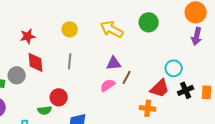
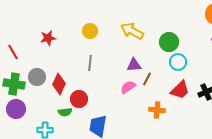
green circle: (149, 22) -> (169, 42), moved
red diamond: (36, 62) -> (59, 84), moved, turned 30
cyan circle: (174, 68) -> (178, 62), moved
orange cross: (148, 108) -> (157, 110), moved

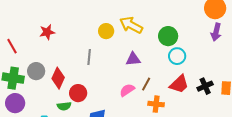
yellow circle: (90, 31) -> (106, 31), moved
brown line: (147, 79) -> (146, 84), moved
pink semicircle: (128, 87) -> (127, 90), moved

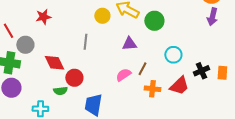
green circle: (168, 36) -> (154, 21), moved
cyan circle: (177, 56) -> (173, 55), moved
gray circle: (36, 71) -> (25, 45), moved
red diamond: (58, 78) -> (54, 63), turned -50
red trapezoid: (179, 84) -> (179, 86), moved

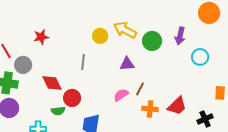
purple arrow: (212, 17) -> (180, 36), moved
cyan circle: (173, 55) -> (200, 57), moved
black cross: (201, 71) -> (205, 119), moved

